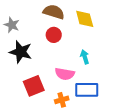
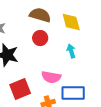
cyan arrow: (85, 57) -> (71, 51), moved

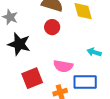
cyan arrow: (71, 51) -> (94, 52), moved, turned -56

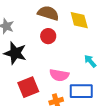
cyan arrow: (94, 52) -> (90, 61), turned 32

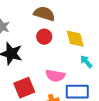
yellow diamond: (79, 20) -> (75, 39), moved

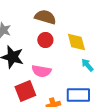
pink semicircle: (55, 76) -> (41, 71), moved

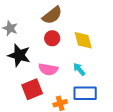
brown semicircle: (45, 17) -> (52, 15), turned 125
cyan arrow: (87, 65) -> (79, 69), moved

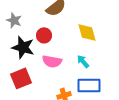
red circle: (52, 38) -> (44, 35), moved
red square: (32, 89) -> (21, 78), moved

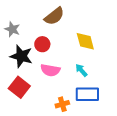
red square: (21, 78) -> (19, 87), turned -30

